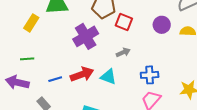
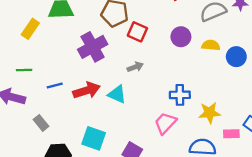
blue cross: (150, 75) -> (180, 95), moved
blue line: (55, 79) -> (55, 86), moved

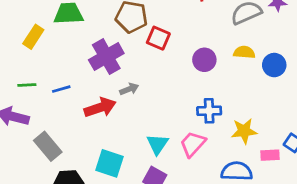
purple circle: (181, 37) -> (204, 60), moved
gray arrow: (135, 67) -> (129, 89), moved
blue line: (55, 86) -> (61, 89), moved
cyan triangle: (117, 94) -> (157, 144), moved, turned 42
gray rectangle: (41, 123) -> (48, 146), size x1.5

